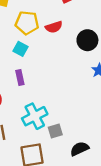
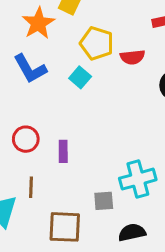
purple rectangle: (20, 78) -> (63, 151), moved
cyan cross: (35, 116) -> (138, 179), moved

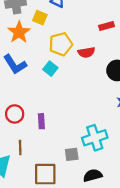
yellow pentagon: (97, 43) -> (61, 44), turned -30

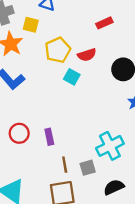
cyan square: (50, 69) -> (72, 77), moved
brown line: (20, 148) -> (65, 165), moved

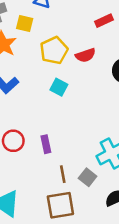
cyan square: (72, 77) -> (59, 87), moved
gray square: (88, 168) -> (88, 177), turned -35

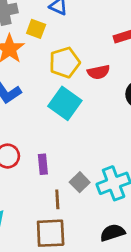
cyan square: (59, 87) -> (65, 103), size x1.6
gray square: (88, 177) -> (80, 182), moved

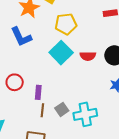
red semicircle: (98, 72) -> (88, 56), moved
brown line: (57, 199) -> (42, 110), moved

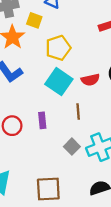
purple rectangle: (38, 92) -> (42, 120), moved
brown line: (42, 110) -> (78, 111), moved

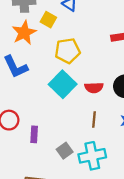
brown line: (78, 111) -> (94, 120), moved
purple rectangle: (42, 120) -> (34, 134), moved

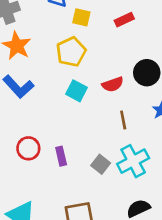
yellow square: (48, 20) -> (81, 17), moved
cyan square: (63, 84) -> (77, 91), size x0.7

